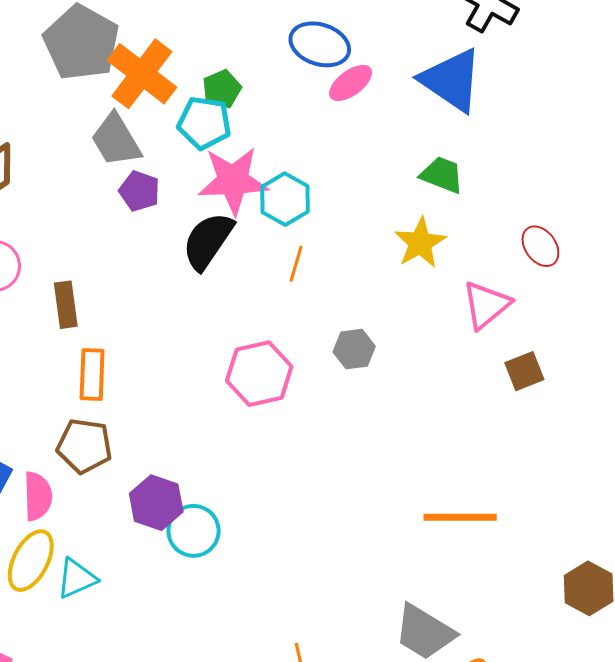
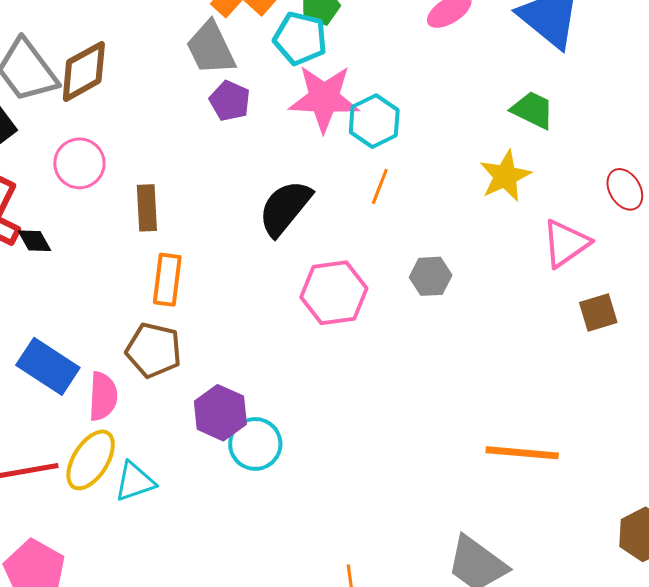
black semicircle: (208, 241) -> (285, 208), moved

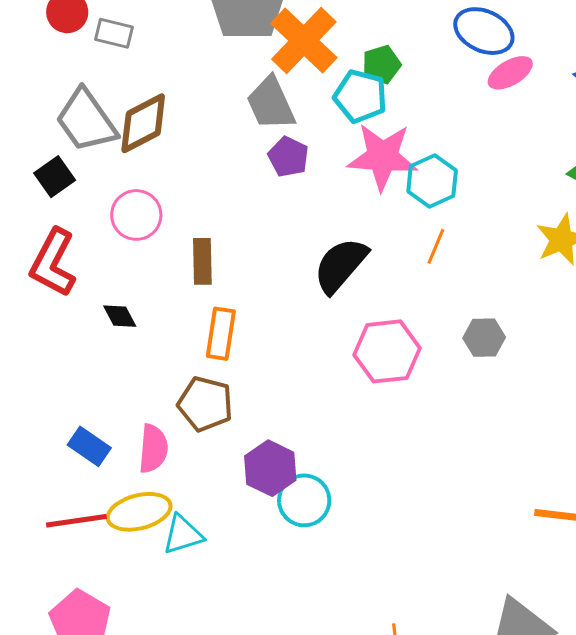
black diamond: (35, 241) -> (120, 316), moved
blue rectangle: (48, 366) -> (89, 446), moved, size x0.7
yellow ellipse: (91, 460) -> (139, 512), turned 42

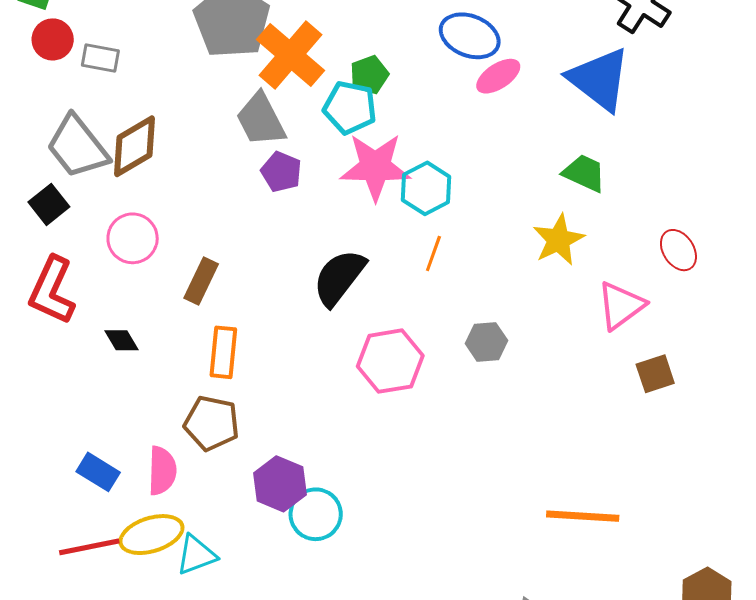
brown rectangle: (202, 261) -> (201, 281), turned 30

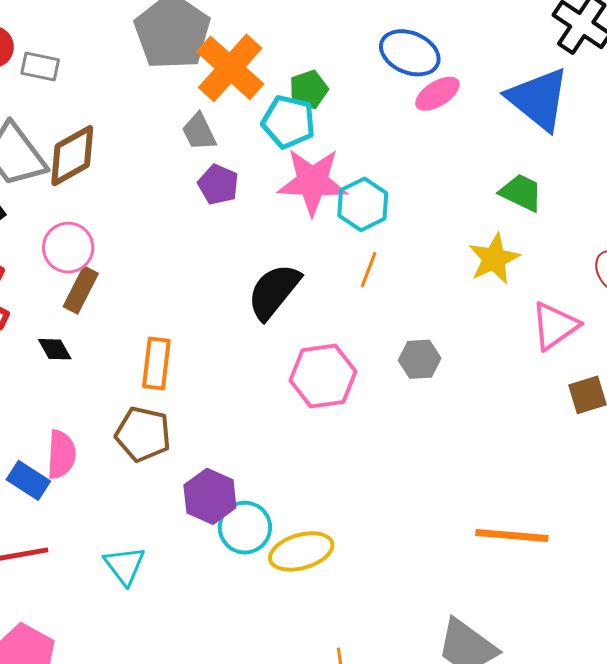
gray trapezoid: (261, 120) -> (199, 132), size x0.7
brown rectangle: (201, 281) -> (81, 290), moved
pink semicircle: (162, 471) -> (61, 454), moved
yellow ellipse: (151, 535) -> (301, 551), moved
cyan triangle: (196, 555) -> (125, 566), turned -48

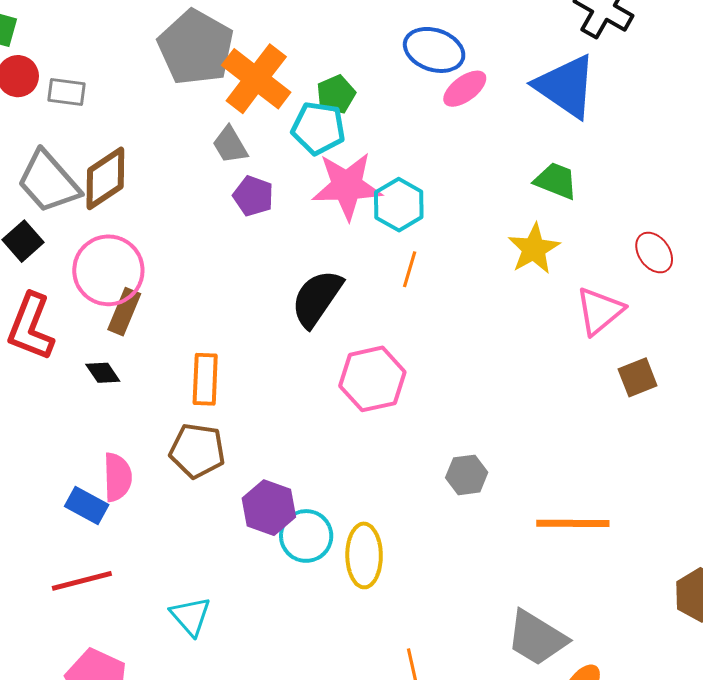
pink circle: (68, 248) -> (108, 270), size x1.4
gray hexagon: (420, 359) -> (467, 475), moved
yellow ellipse: (301, 551) -> (364, 555), turned -70
cyan triangle: (125, 566) -> (191, 616), moved

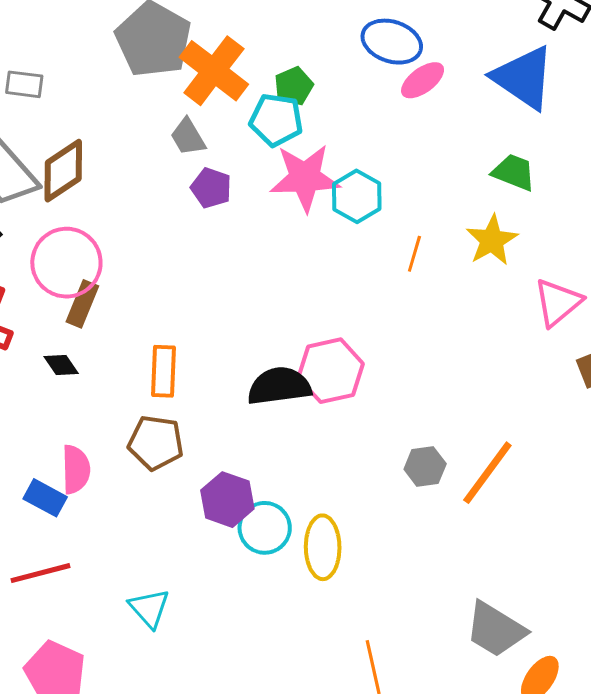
orange line: (410, 269) -> (414, 254), moved
black semicircle: (317, 298) -> (279, 386), moved, turned 48
orange line: (573, 523) -> (487, 473), moved, turned -54

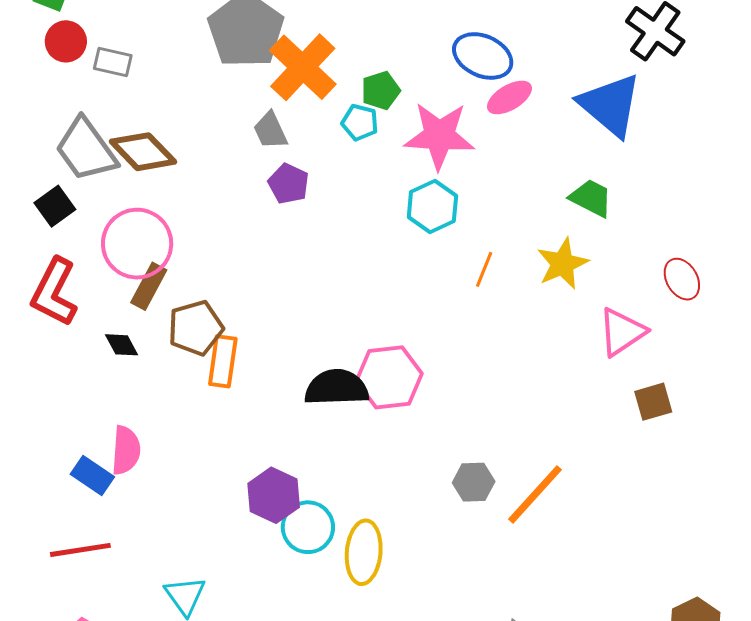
cyan pentagon: (276, 120) -> (360, 122), size x0.7
brown diamond: (63, 171) -> (143, 152), turned 74
pink star: (305, 178) -> (439, 136), moved
brown pentagon: (156, 443) -> (196, 328), moved, turned -30

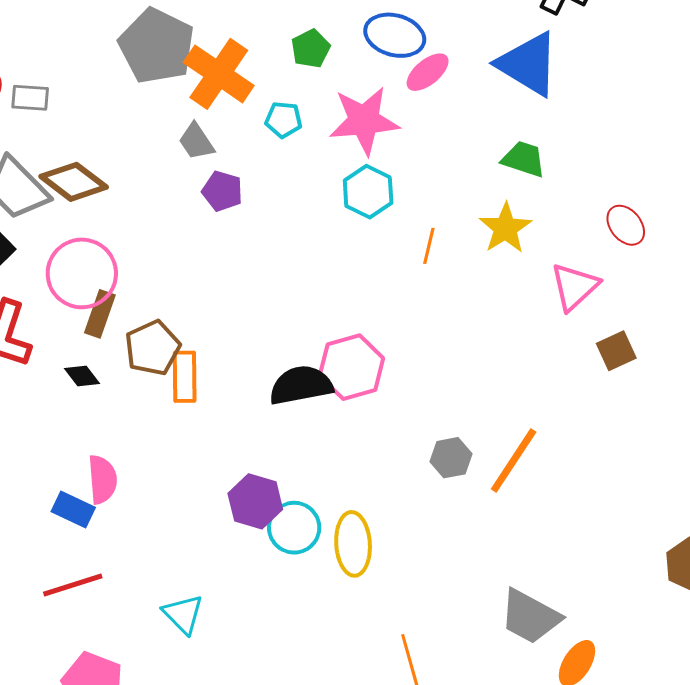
green pentagon: (381, 91) -> (311, 49), moved

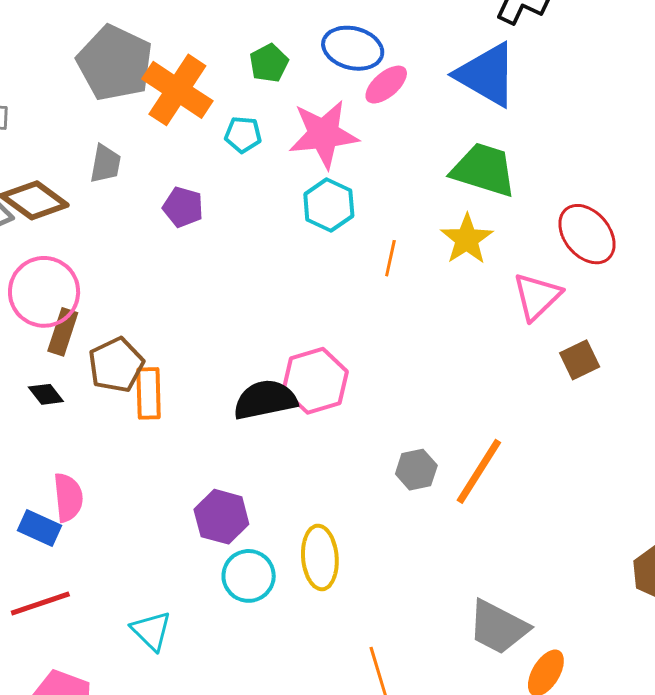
gray trapezoid: (196, 141) -> (105, 164), moved, turned -135
green trapezoid: (524, 159) -> (484, 170), size x1.5
red ellipse: (626, 225) -> (587, 234), size x1.5
cyan circle: (294, 528) -> (249, 576), moved

